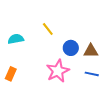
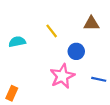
brown triangle: (91, 51) -> (91, 23), moved
orange rectangle: (11, 74) -> (12, 93), moved

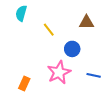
cyan semicircle: (17, 42) -> (21, 13), moved, turned -63
orange rectangle: (12, 93) -> (24, 84), moved

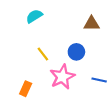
cyan semicircle: (21, 13) -> (34, 16), moved, turned 42
yellow line: (49, 30) -> (43, 54), moved

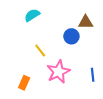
blue circle: (76, 52) -> (71, 36), moved
blue line: (99, 80) -> (93, 75), turned 72

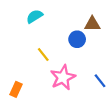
blue line: (93, 75) -> (100, 81), turned -32
orange rectangle: (24, 83) -> (16, 89), moved

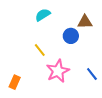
cyan semicircle: (35, 16) -> (43, 15), moved

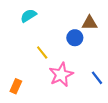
cyan semicircle: (43, 15) -> (28, 16), moved

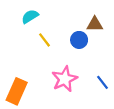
yellow line: (42, 53) -> (44, 40), moved
orange rectangle: (16, 86) -> (17, 91), size x1.6

